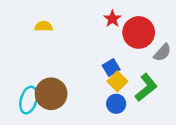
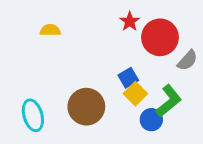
brown circle: (51, 94) -> (86, 107), moved
cyan ellipse: (29, 100) -> (33, 115), turned -32
blue circle: (116, 104) -> (151, 120), moved

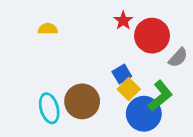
cyan ellipse: (33, 115) -> (49, 108), moved
blue circle: (151, 120) -> (144, 114), size x1.6

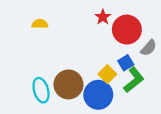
blue square: (122, 74) -> (126, 63), moved
blue circle: (144, 114) -> (98, 95), moved

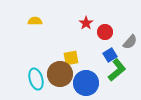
red star: (103, 17) -> (86, 23), moved
red circle: (127, 30) -> (105, 32), moved, size x0.6
yellow square: (107, 74) -> (71, 58), moved, turned 35

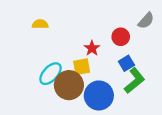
red star: (86, 23) -> (92, 48), moved
gray semicircle: (130, 42) -> (146, 21), moved
cyan ellipse: (36, 79) -> (51, 74), moved, turned 60

